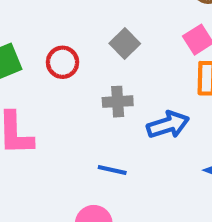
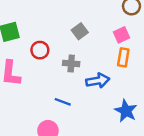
red circle: (63, 62) -> (40, 50), moved

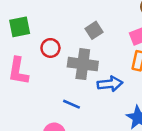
gray cross: (71, 64) -> (83, 64), size x1.6

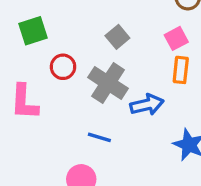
green square: (20, 27) -> (33, 31), moved
gray cross: (83, 64) -> (108, 83), turned 32

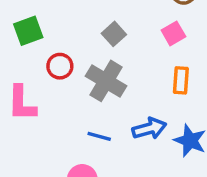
orange rectangle: (181, 70) -> (181, 80), moved
blue arrow: (147, 105) -> (149, 128), moved

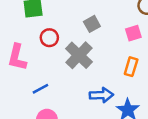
blue line: (99, 136) -> (40, 89), moved, turned -56

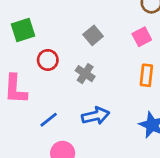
gray cross: (79, 55) -> (85, 74), size x0.6
blue arrow: (101, 95) -> (96, 116), moved

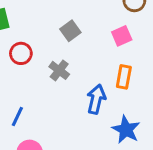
blue arrow: (96, 116) -> (96, 99), moved, turned -68
blue line: (49, 120) -> (17, 116), turned -30

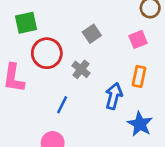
red circle: (21, 53) -> (47, 53), size x1.5
blue line: (17, 116) -> (62, 105), moved

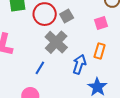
red circle: (47, 53) -> (45, 14), moved
gray cross: (81, 69) -> (56, 42), size x1.6

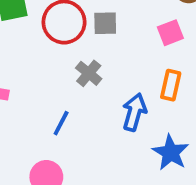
gray square: (67, 16) -> (105, 23), turned 32
gray cross: (56, 42) -> (89, 73), size x0.6

